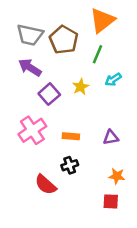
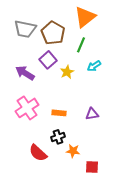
purple arrow: (30, 67) -> (25, 73), moved
purple square: (49, 94) -> (48, 60), moved
orange star: (117, 176) -> (73, 151), moved

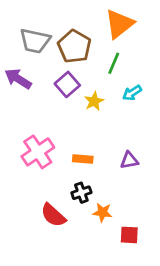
purple arrow: (25, 73) -> (18, 79), moved

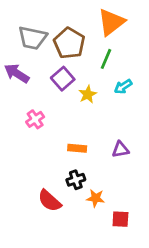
pink cross: (38, 152) -> (35, 119), moved, size x0.6

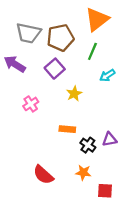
brown pentagon: (69, 43) -> (60, 38), turned 30
yellow star: (88, 94) -> (74, 94), moved
purple triangle: (120, 150) -> (110, 139), moved
black cross: (76, 180) -> (88, 145), moved, turned -35

